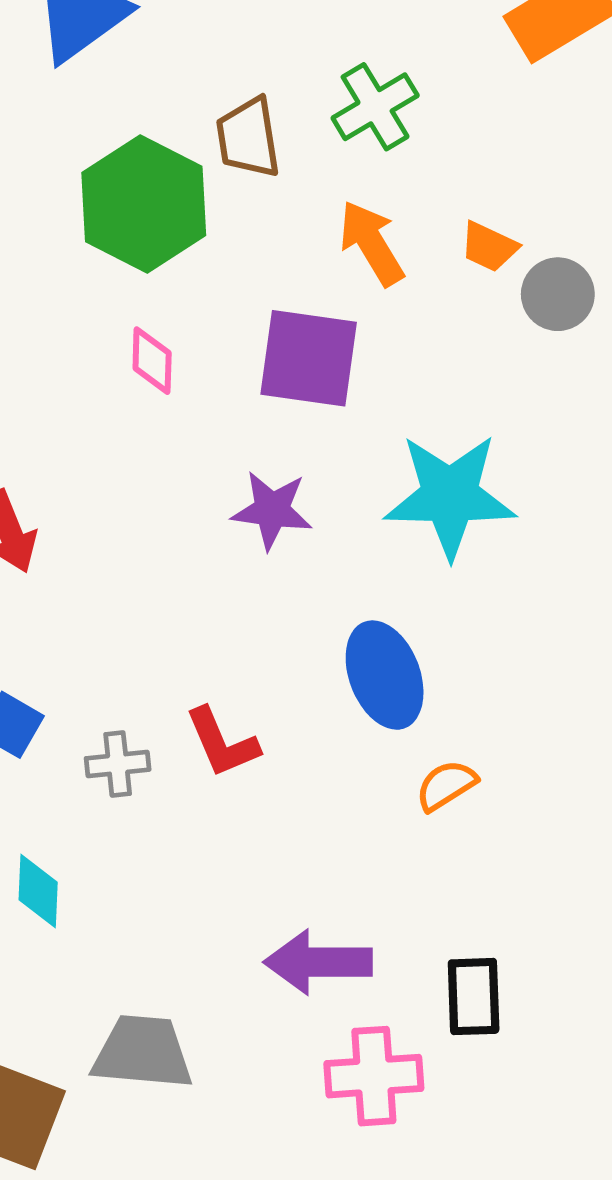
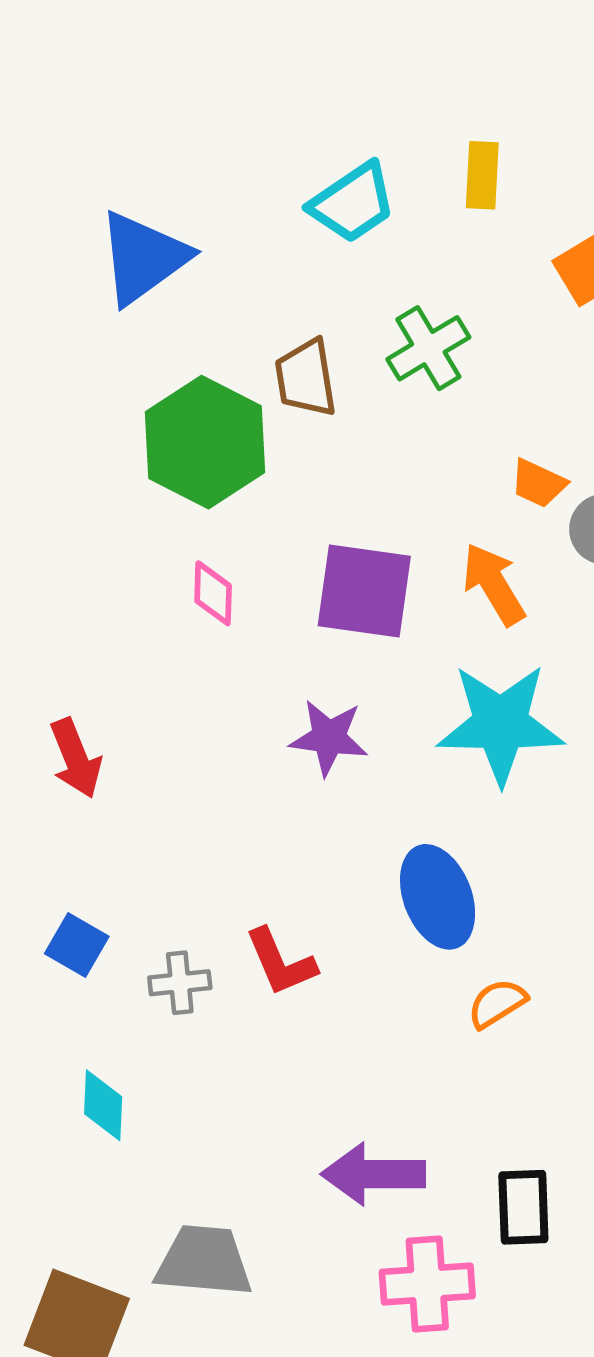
orange arrow: (372, 243) -> (494, 584), moved

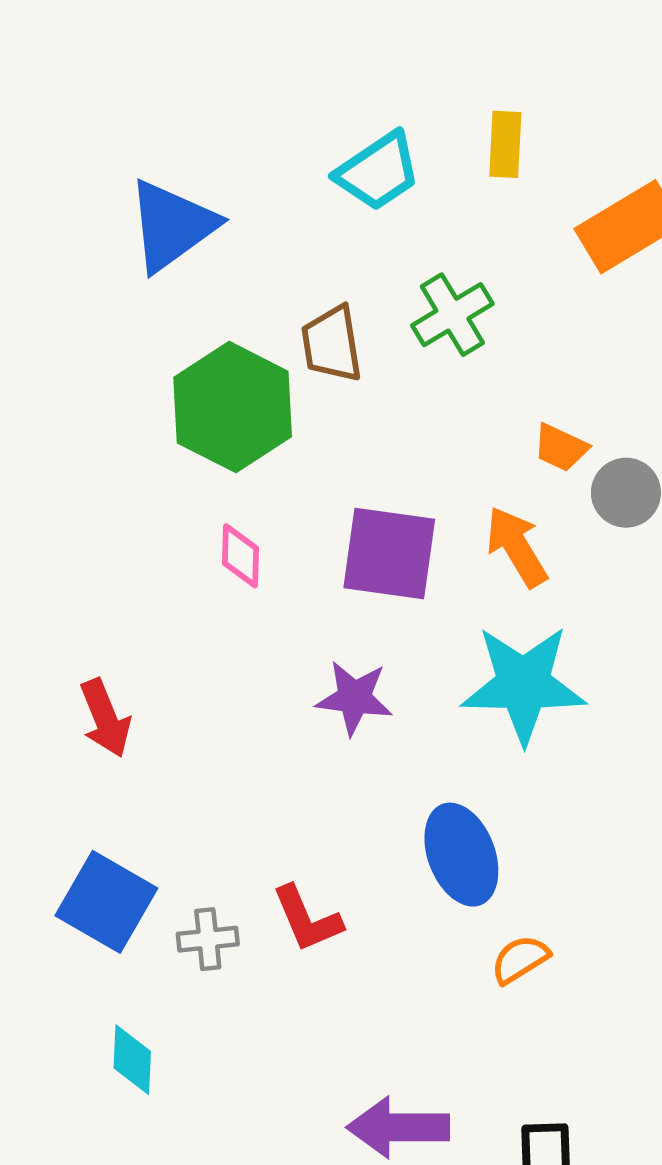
blue square: (77, 945) -> (106, 902), size x1.6

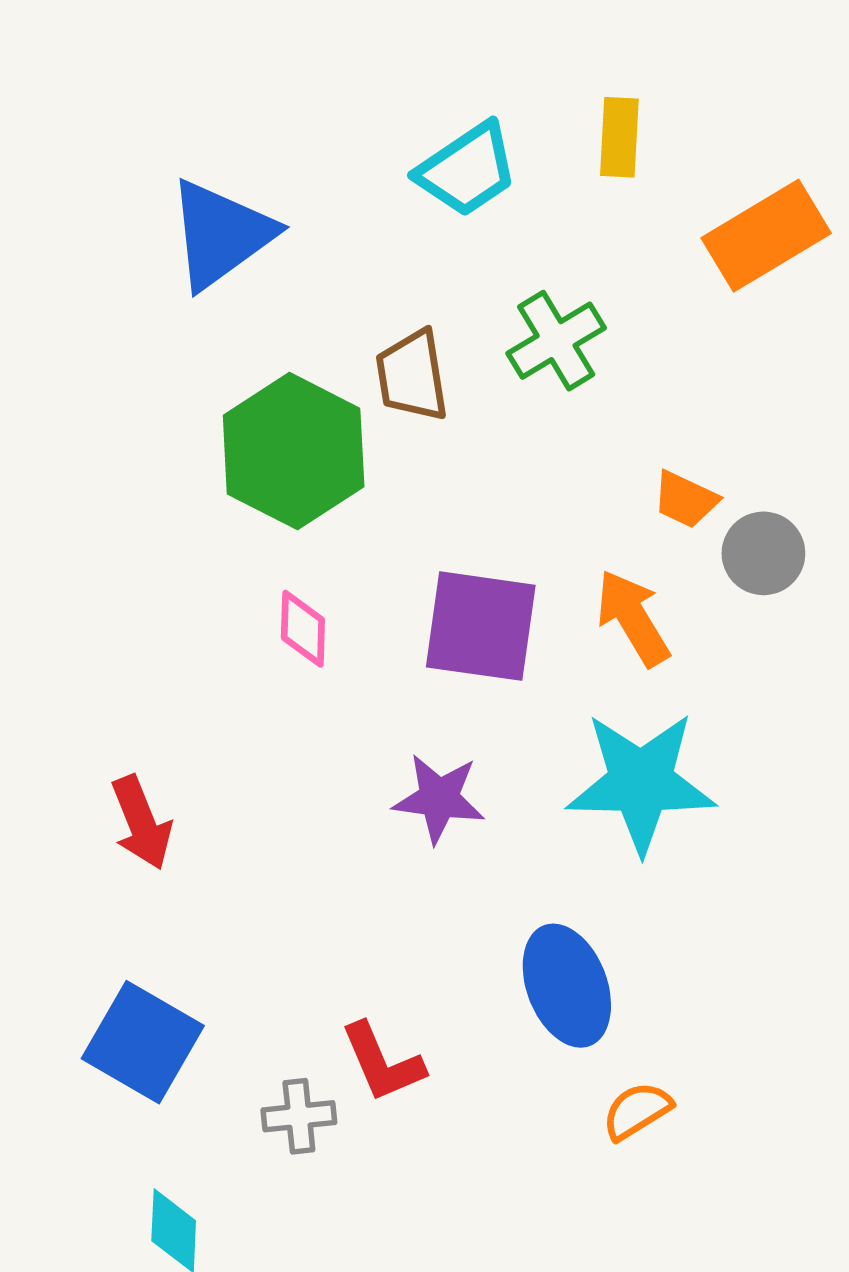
gray cross: (208, 939) -> (299, 1116), moved

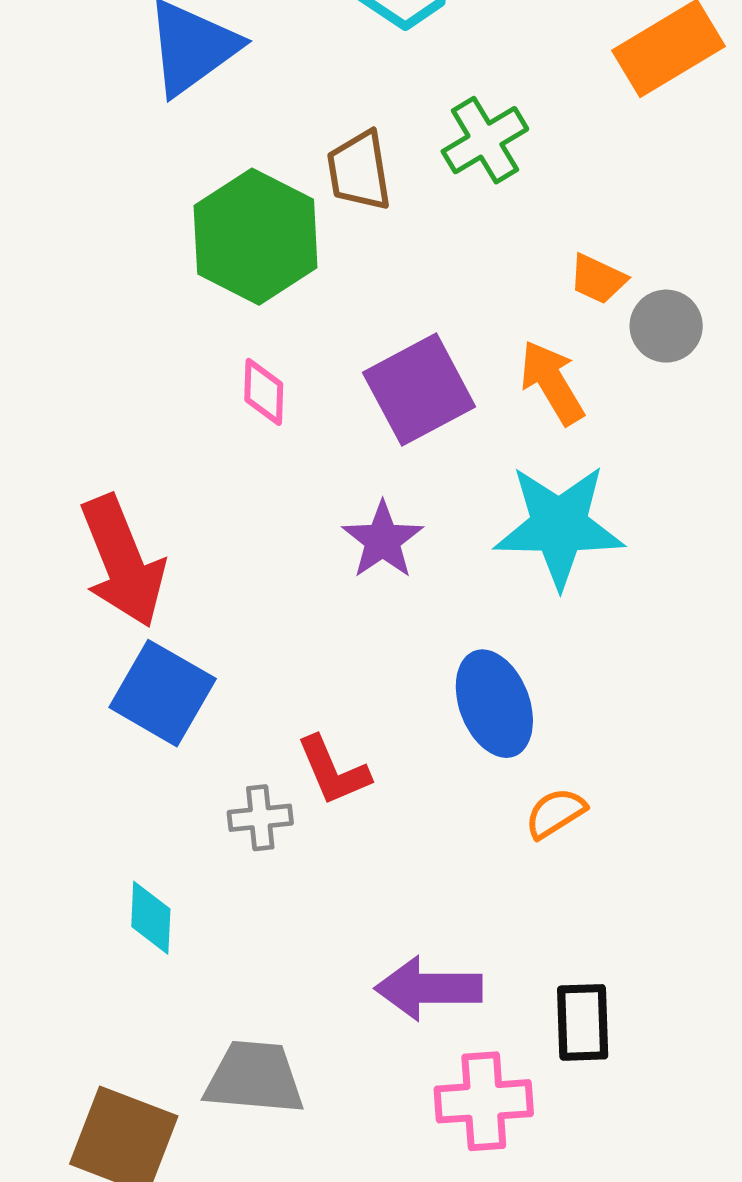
purple square: (481, 626) -> (419, 390), turned -36
purple star: (439, 798) -> (383, 540), turned 30
red arrow: (141, 823) -> (123, 561), size x1.6
blue square: (143, 1042) -> (163, 693), moved

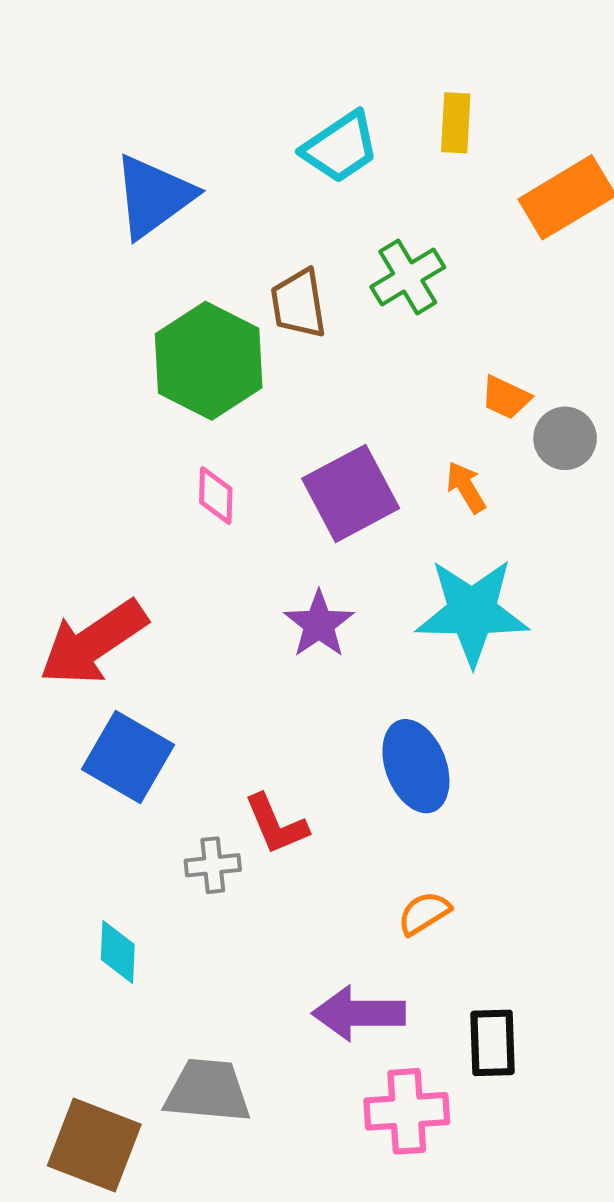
orange arrow: (552, 382) -> (466, 487), size x0.7
red arrow: (123, 561) -> (93, 643), turned 78
orange semicircle: (556, 813) -> (424, 913), moved

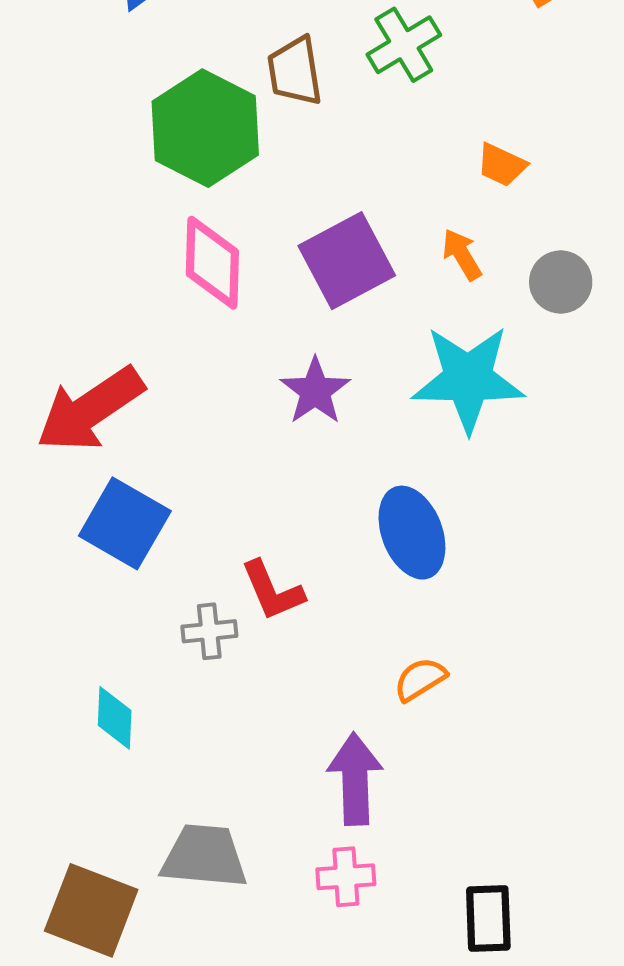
gray circle: (565, 438) -> (561, 282), moved
pink diamond: (216, 496) -> (212, 263), size x1.6
purple arrow: (359, 1013) -> (355, 779), turned 88
black rectangle: (493, 1043) -> (488, 918), moved
pink cross: (407, 1111) -> (346, 877), moved, size x0.7

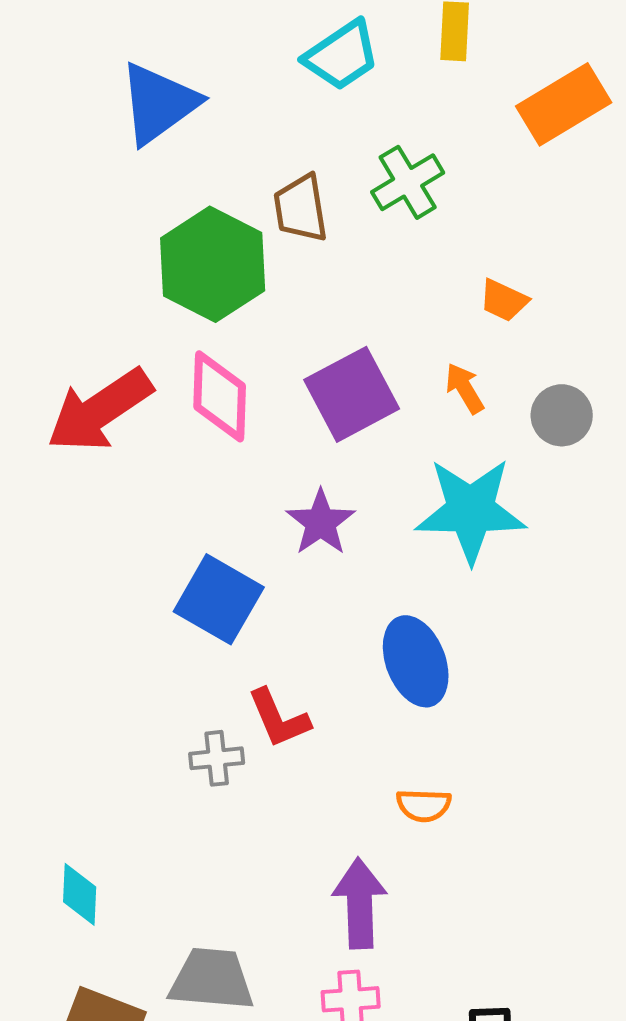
red arrow: (90, 409) -> (100, 410), moved
blue square: (125, 523) -> (219, 599), moved
orange semicircle: (420, 679) -> (424, 805), turned -146
cyan diamond: (115, 718) -> (80, 894), moved

